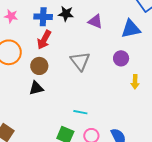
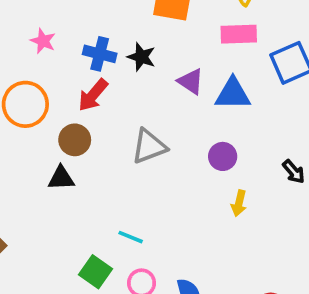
blue triangle: (131, 29) -> (233, 94), moved
gray triangle: (80, 61) -> (149, 146), turned 35

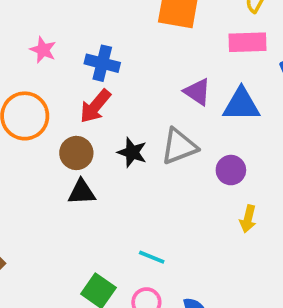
black star: (141, 57) -> (132, 152), moved
gray triangle: (149, 146) -> (179, 146), moved
black triangle: (61, 178) -> (82, 192), moved
cyan line: (131, 237) -> (152, 257), moved

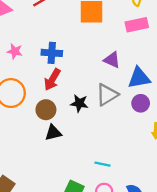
blue triangle: (241, 105) -> (139, 78), moved

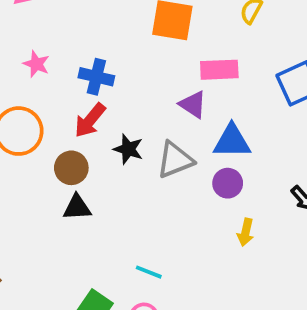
pink rectangle: (137, 25) -> (219, 70), moved
black star: (79, 103) -> (128, 149), moved

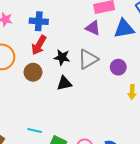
blue triangle: (232, 141) -> (124, 29), moved
black triangle: (77, 207) -> (64, 83), moved
cyan line: (149, 272) -> (35, 130), moved

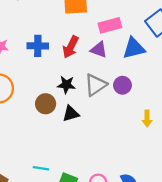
red arrow: (39, 45) -> (71, 47), moved
purple circle: (118, 67) -> (122, 85), moved
brown circle: (33, 72) -> (46, 104), moved

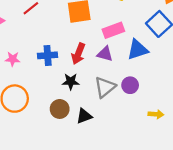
black star: (66, 85) -> (71, 82), moved
yellow arrow: (147, 118) -> (156, 114), turned -80

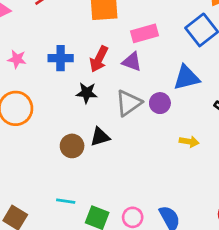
blue triangle: (138, 50) -> (186, 78), moved
brown circle: (60, 109) -> (72, 146), moved

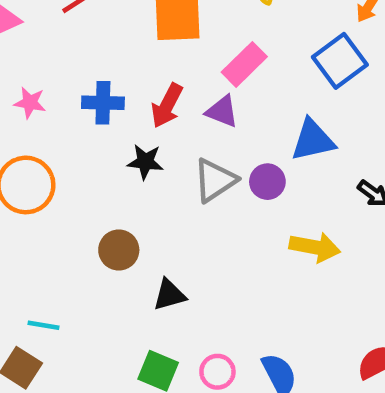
pink rectangle: (144, 33) -> (244, 64), turned -30
black triangle: (100, 137) -> (169, 295), moved
yellow arrow: (189, 142) -> (315, 247), size x1.5
cyan line: (66, 201) -> (44, 325), moved

